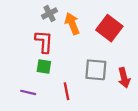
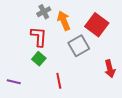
green square: (44, 66) -> (39, 59), turned 32
gray square: (96, 70) -> (79, 46), moved, turned -35
purple line: (28, 92) -> (14, 82), moved

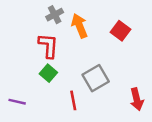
red square: (97, 25) -> (121, 31), size x0.7
gray square: (79, 46) -> (96, 78), moved
red arrow: (110, 69) -> (137, 99), moved

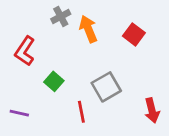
red L-shape: (48, 46) -> (25, 51), moved, turned -150

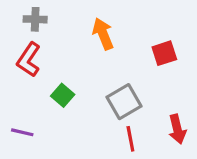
gray cross: (61, 17) -> (35, 19), moved, turned 30
red square: (134, 34) -> (164, 53), moved, turned 35
red line: (81, 112) -> (130, 139), moved

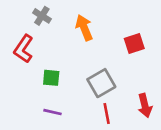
gray cross: (35, 19) -> (42, 16), moved, turned 30
green square: (63, 95) -> (51, 78), turned -36
purple line: (22, 132) -> (53, 112), moved

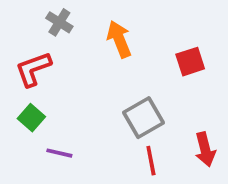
red L-shape: (23, 49) -> (33, 69), turned 36
green square: (51, 78) -> (31, 118), moved, turned 36
purple line: (53, 112) -> (59, 153), moved

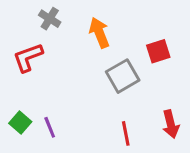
green square: (31, 118) -> (20, 123), moved
gray square: (143, 118) -> (123, 76), moved
purple line: (59, 153) -> (50, 127), turned 55

